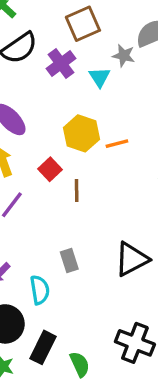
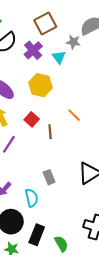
yellow hexagon: (82, 133) -> (40, 85), moved
orange line: (117, 144) -> (74, 115), moved, turned 64

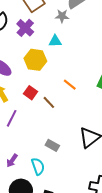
cyan triangle: (59, 57) -> (55, 41), moved, turned -48
brown line: (50, 132) -> (49, 102), turned -32
gray rectangle: (49, 177) -> (52, 145), turned -32

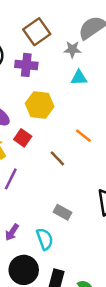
purple cross: (25, 28) -> (26, 65), turned -36
cyan triangle: (55, 41) -> (79, 78), moved
red square: (31, 93) -> (23, 138), moved

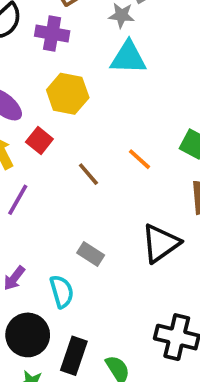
cyan triangle: (79, 78) -> (128, 58), size x1.5
orange line: (83, 136) -> (139, 159), moved

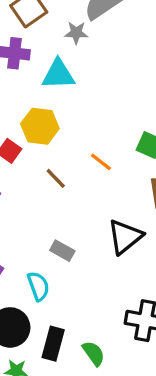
cyan triangle: (128, 58) -> (58, 74), moved
yellow hexagon: (68, 94) -> (40, 126), moved

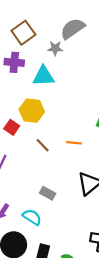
orange line: (101, 162) -> (74, 143), moved, turned -32
cyan semicircle: (38, 286) -> (32, 217), turned -36

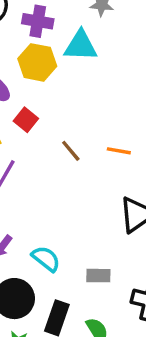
yellow hexagon: (32, 111) -> (37, 62), moved
gray rectangle: (48, 193) -> (98, 276), moved, turned -32

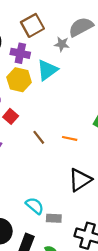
cyan triangle: (81, 46) -> (47, 70), turned -40
cyan semicircle: (46, 259) -> (35, 206), moved

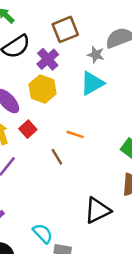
purple cross: (20, 53) -> (48, 59), turned 30
cyan triangle: (47, 70) -> (92, 83), moved
orange line: (70, 138) -> (75, 134), moved

